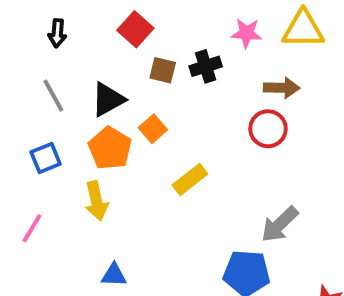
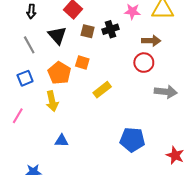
black triangle: (108, 99) -> (57, 35), moved, turned -42
orange square: (153, 129) -> (82, 63), turned -32
gray arrow: (280, 224) -> (166, 92), moved, turned -130

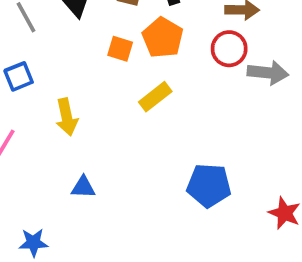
orange pentagon: (59, 73) -> (163, 38), moved
gray arrow: (166, 92) -> (268, 73), moved

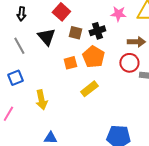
orange square: (120, 49) -> (70, 63), turned -32

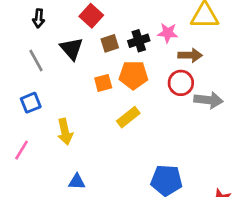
pink star: (118, 14) -> (168, 33), moved
brown square: (75, 33) -> (110, 43), turned -32
orange pentagon: (93, 57) -> (133, 75), turned -30

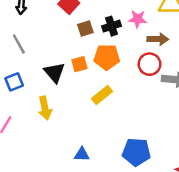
black triangle: (72, 49) -> (54, 72), moved
blue triangle: (77, 182) -> (82, 154), moved

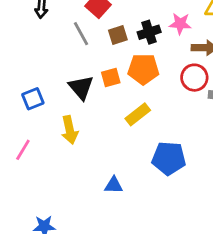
gray line: (19, 44) -> (81, 34), moved
blue pentagon: (136, 152) -> (169, 158), moved

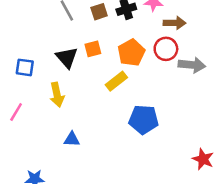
orange pentagon: (143, 69) -> (131, 53), moved, turned -30
blue square: (33, 99) -> (25, 67), turned 30
blue triangle: (114, 185) -> (72, 139), moved

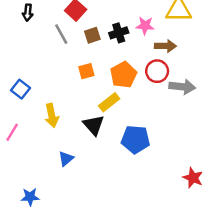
black triangle: (67, 58) -> (94, 125), moved
blue square: (25, 67) -> (21, 89), turned 30
blue triangle: (72, 139) -> (66, 159), turned -42

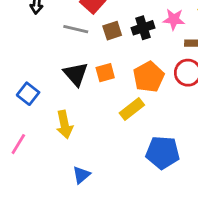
gray line: (61, 34) -> (76, 29), turned -48
black triangle: (94, 125) -> (76, 74), moved

